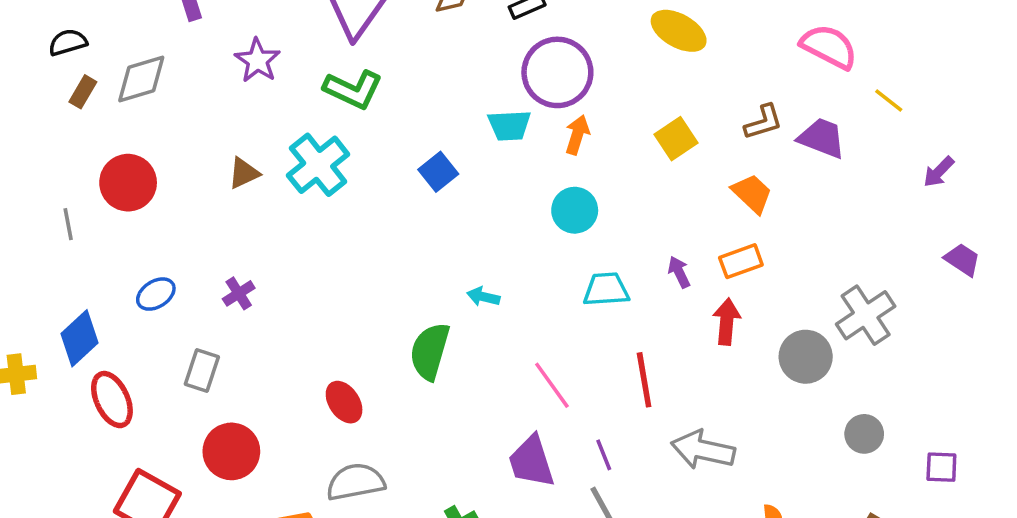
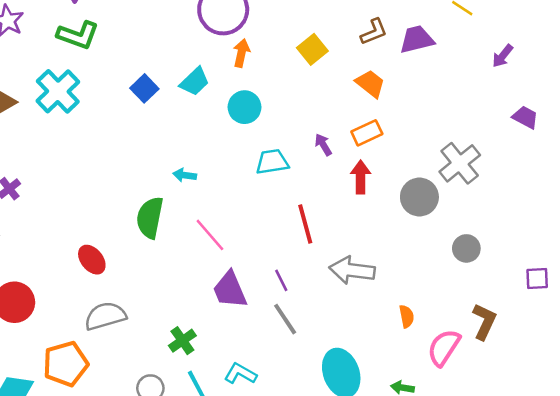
cyan trapezoid: (509, 125) -> (195, 82), moved, turned -36
purple trapezoid: (822, 138) -> (417, 39), turned -30
pink line: (552, 385) -> (210, 235), moved
purple square: (941, 467) -> (537, 278), moved

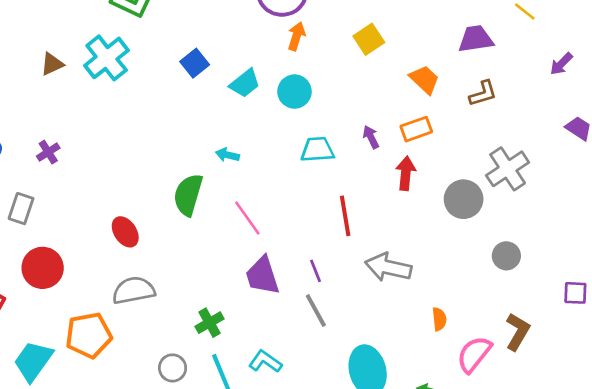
brown L-shape: (374, 32) -> (483, 94), moved
cyan trapezoid: (195, 82) -> (245, 83), moved

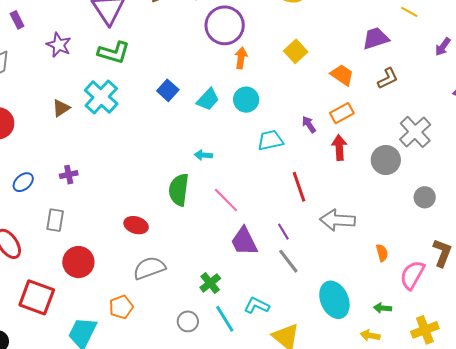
purple cross: (48, 152) -> (69, 175), turned 30
red ellipse: (125, 232) -> (136, 225), turned -30
orange pentagon: (89, 335) -> (121, 307), size x0.7

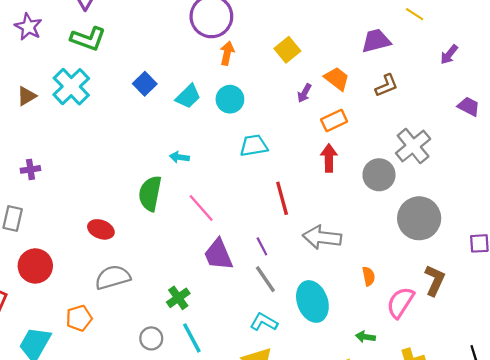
purple arrow: (309, 124) -> (304, 93), moved, turned -120
gray circle: (425, 197) -> (419, 218), size x1.8
cyan ellipse: (334, 300) -> (312, 301), moved
cyan L-shape: (257, 306) -> (264, 322), moved

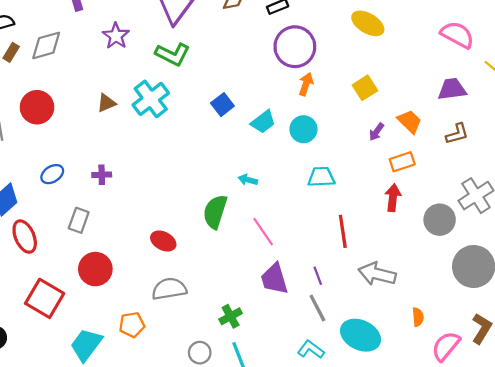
cyan ellipse: (312, 301) -> (360, 335), turned -51

